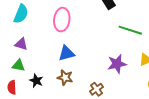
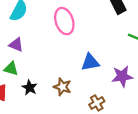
pink ellipse: (62, 20) -> (64, 21), turned -30
blue triangle: (66, 53) -> (90, 62), moved

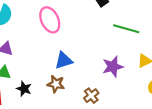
blue triangle: (90, 62) -> (64, 60), moved

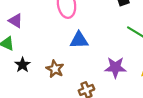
blue triangle: (64, 60) -> (79, 40), moved

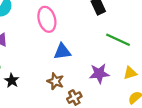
brown star: (55, 69) -> (55, 81), moved

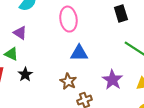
purple star: (99, 73) -> (112, 80), turned 30

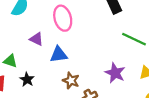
purple triangle: (20, 33) -> (37, 39), moved
blue triangle: (79, 53) -> (59, 55), moved

